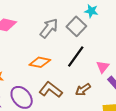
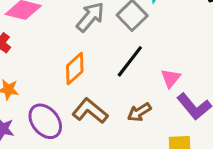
orange diamond: (40, 62) -> (75, 69), turned -55

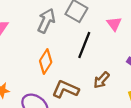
pink triangle: (171, 78) -> (114, 24), moved

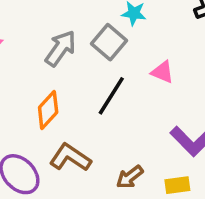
pink triangle: (114, 24) -> (162, 72), turned -42
brown arrow: (101, 80) -> (130, 177), moved

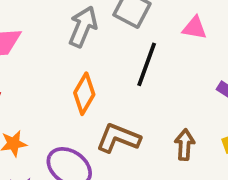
brown arrow: (130, 177) -> (185, 145), turned 144

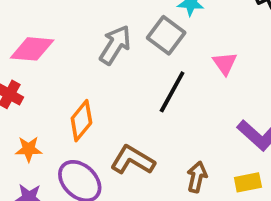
pink triangle: (195, 28) -> (225, 63), turned 36
orange diamond: (84, 94) -> (81, 121), moved

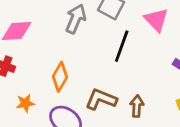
pink triangle: (225, 63) -> (156, 20), size x1.4
brown arrow: (197, 177) -> (137, 106), moved

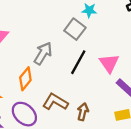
gray arrow: (76, 19) -> (43, 53), moved
pink triangle: (156, 20) -> (109, 63), moved

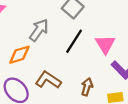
orange diamond: (25, 79) -> (19, 55), turned 30
brown arrow: (83, 112) -> (87, 87), moved

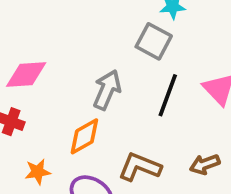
brown arrow: (87, 87) -> (205, 164), turned -114

